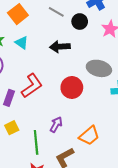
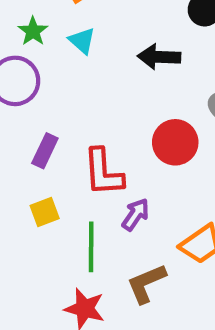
red L-shape: (32, 86) -> (103, 172), moved, turned 115

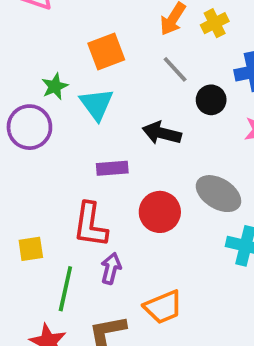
cyan triangle: (82, 41) -> (97, 104), size x1.4
purple rectangle: (45, 151) -> (112, 168), moved, turned 48
purple arrow: (136, 215) -> (111, 268), turned -32

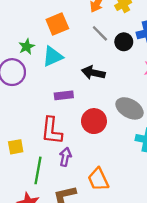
black circle: (211, 100) -> (124, 42), moved
cyan triangle: (97, 104) -> (53, 56), turned 45
orange trapezoid: (163, 307) -> (98, 179), turned 90

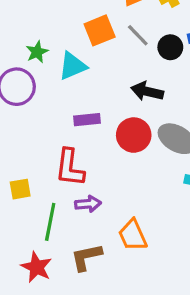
orange square: (57, 24) -> (100, 30), moved
black arrow: (93, 73) -> (147, 91), moved
red circle: (94, 121) -> (134, 135), moved
purple arrow: (65, 157) -> (88, 204), turned 72

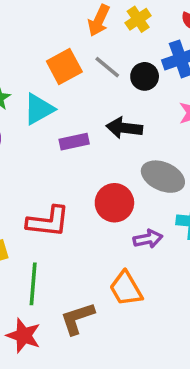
purple rectangle: (87, 120) -> (74, 142), moved
red circle: (134, 135) -> (114, 203), moved
red L-shape: (70, 168) -> (48, 222), turned -84
purple arrow: (88, 204) -> (148, 239), moved

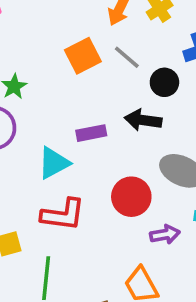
black circle: (145, 76) -> (164, 82), moved
cyan triangle: (39, 109) -> (54, 163), moved

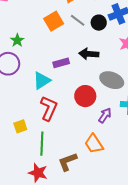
black circle: (164, 82) -> (99, 23), moved
red L-shape: (63, 215) -> (49, 108), turned -70
purple arrow: (165, 234) -> (105, 115), turned -42

